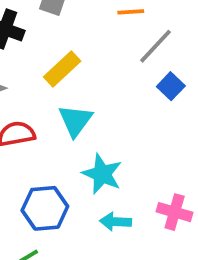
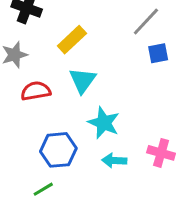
blue square: (171, 86) -> (158, 53), turned 35

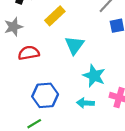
cyan triangle: (83, 80) -> (74, 45), moved
cyan star: (104, 123) -> (94, 76), moved

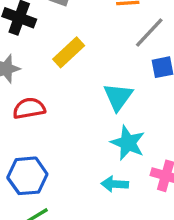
cyan triangle: (74, 45) -> (118, 97), moved
blue hexagon: (45, 95) -> (27, 176), moved

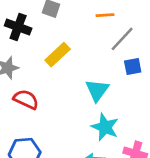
red semicircle: (29, 108) -> (26, 99), turned 35

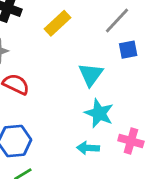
yellow rectangle: (58, 55) -> (58, 23), moved

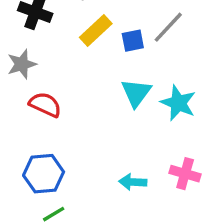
blue square: (128, 50) -> (133, 41), moved
cyan star: (99, 113) -> (178, 103), moved

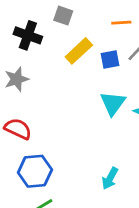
red semicircle: (45, 105) -> (18, 129), moved
cyan arrow: (133, 182) -> (110, 178), turned -65

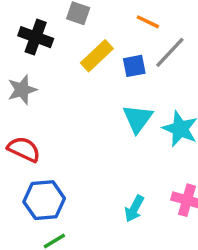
orange line: (121, 23) -> (148, 22), turned 30

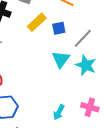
gray line: (170, 52) -> (83, 38), moved

